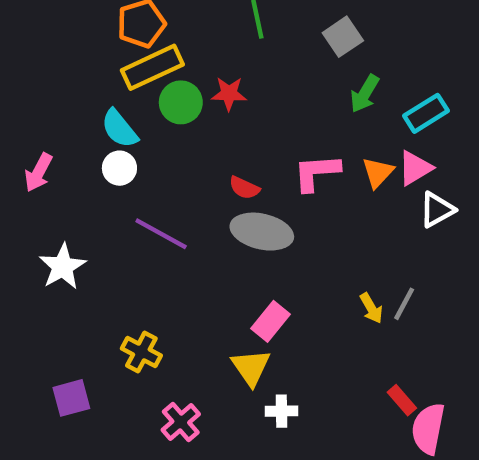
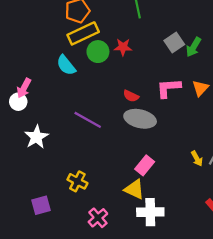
gray square: (343, 37) -> (174, 43), moved
white circle: (119, 168) -> (18, 102), moved
yellow triangle: (251, 367) -> (134, 189), turned -30
white cross: (281, 411) -> (150, 212), size x1.6

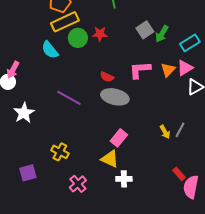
white cross: (150, 212) -> (124, 179), size x0.7

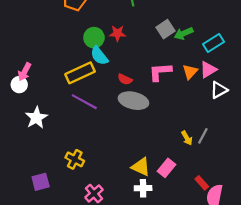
yellow rectangle: (65, 22) -> (80, 73), moved
green arrow: (162, 34) -> (184, 33), turned 36
cyan semicircle: (50, 50) -> (99, 56), moved
pink rectangle: (119, 138) -> (167, 168), moved
yellow triangle: (110, 159) -> (141, 167), moved

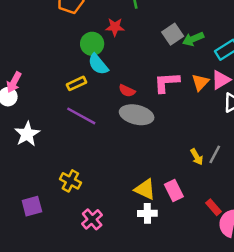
red star: (117, 33) -> (115, 27), moved
yellow rectangle: (80, 73) -> (76, 83), size x0.6
pink rectangle: (167, 168) -> (174, 190), turned -66

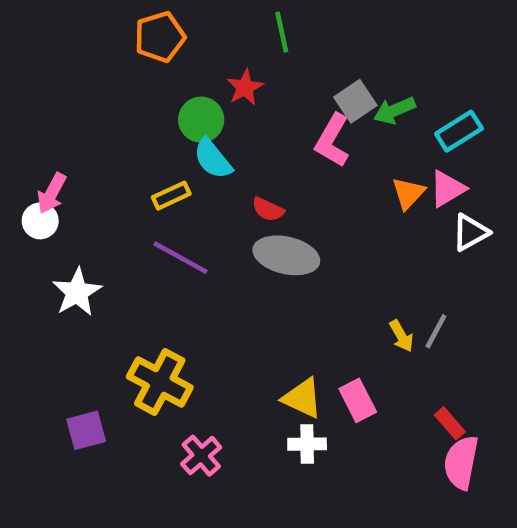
red star: (115, 27) -> (245, 87), turned -30
pink L-shape: (167, 82) -> (332, 140), moved, turned -56
yellow cross: (70, 181) -> (160, 382), size x1.5
red rectangle: (214, 207) -> (450, 423), moved

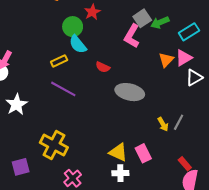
gray ellipse: (286, 255) -> (130, 92), moved

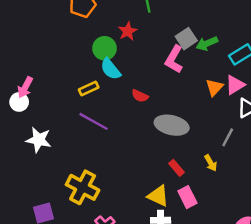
white star: (16, 105) -> (39, 140), turned -30
gray line: (179, 122) -> (228, 137), moved
red rectangle: (185, 164) -> (176, 168), moved

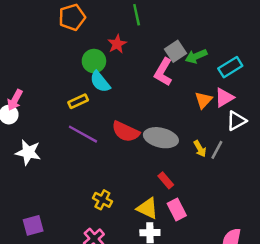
red semicircle: (140, 96) -> (126, 132), moved, size x1.6
yellow arrow: (211, 163) -> (200, 149), moved
yellow cross: (83, 187) -> (102, 200), moved, size x0.6

